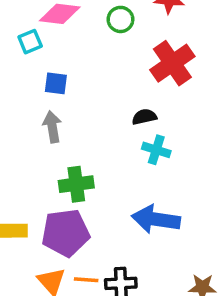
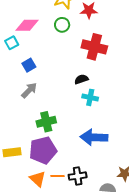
red cross: (172, 63) -> (94, 47), turned -35
blue square: (56, 83) -> (29, 65), turned -32
gray arrow: (52, 127) -> (29, 90), turned 60

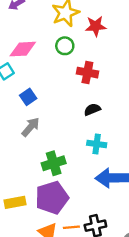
red cross: (94, 47) -> (87, 73), moved, size x0.7
cyan cross: (90, 97) -> (97, 144), moved

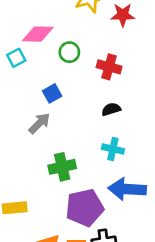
green circle: (65, 46) -> (69, 52), moved
blue square: (28, 97) -> (52, 93), moved
purple pentagon: (52, 198) -> (85, 208), moved

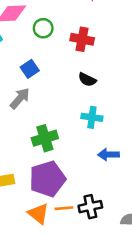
black semicircle: (111, 109) -> (87, 80), turned -132
blue arrow: (127, 189) -> (109, 155), size x0.6
purple pentagon: (85, 208) -> (47, 179), moved

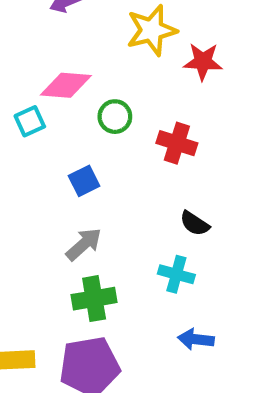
black semicircle: (87, 80) -> (195, 223), moved
gray arrow: (20, 98) -> (84, 244), moved

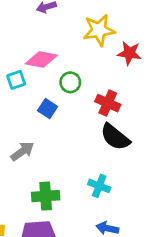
blue square: (84, 181) -> (48, 109), moved, turned -36
black semicircle: (195, 223) -> (115, 137), moved, size x1.6
gray arrow: (84, 244) -> (22, 151), moved

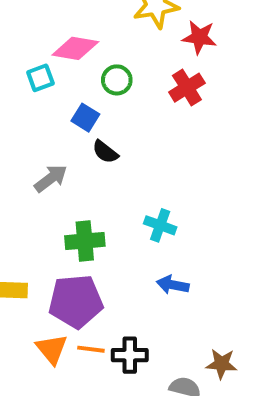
red cross: (108, 103) -> (187, 88), moved, turned 35
black semicircle: (115, 137) -> (105, 152), moved, size x0.6

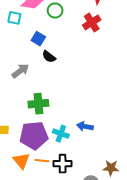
cyan square: (40, 78) -> (14, 18), turned 32
green circle: (117, 80) -> (55, 10), moved
cyan cross: (160, 225) -> (61, 134), moved

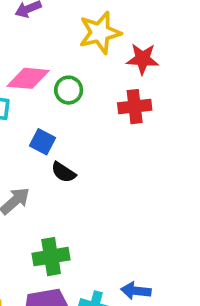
red cross: (92, 22) -> (135, 107), turned 30

